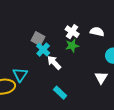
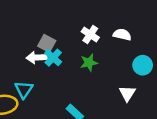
green star: (72, 46) -> (89, 63), moved
white arrow: (54, 63) -> (37, 58), moved, turned -49

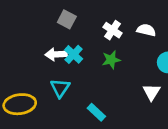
gray square: (47, 43) -> (67, 19), moved
cyan triangle: (24, 89) -> (60, 88), moved

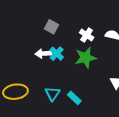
green star: (111, 60) -> (86, 58), size x1.5
cyan triangle: (60, 88) -> (53, 94), moved

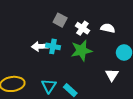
gray square: (52, 27) -> (60, 20), moved
cyan cross: (57, 54) -> (53, 46), turned -32

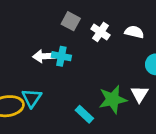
green star: (81, 50) -> (113, 99), moved
cyan triangle: (49, 86) -> (32, 98), moved

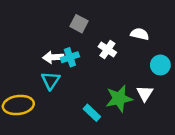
white cross: (100, 32) -> (107, 50), moved
cyan cross: (61, 56) -> (70, 57), turned -30
cyan triangle: (32, 98) -> (51, 80), moved

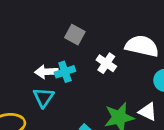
white semicircle: (140, 34) -> (142, 46), size x1.6
white triangle: (145, 93) -> (148, 112), turned -36

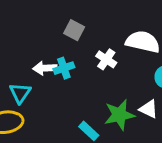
cyan triangle: (44, 97) -> (20, 93), moved

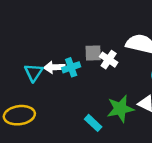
gray square: (74, 30) -> (93, 53), moved, turned -30
cyan triangle: (20, 93) -> (34, 72), moved

